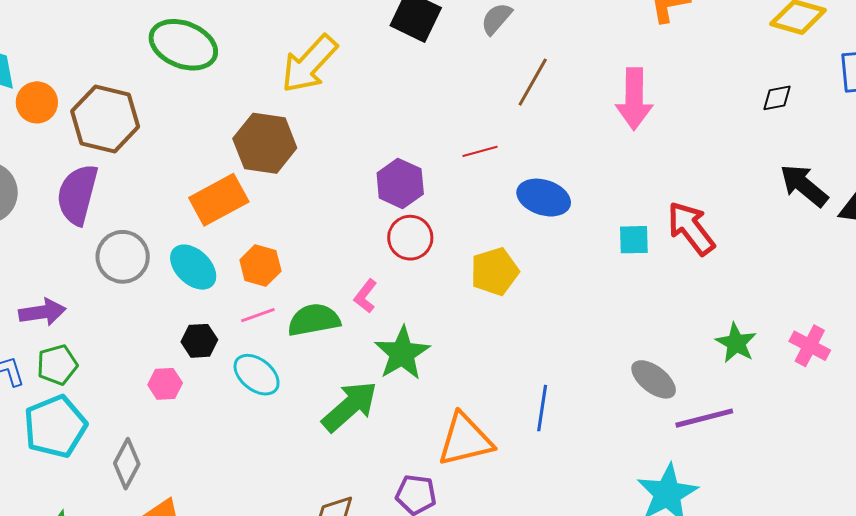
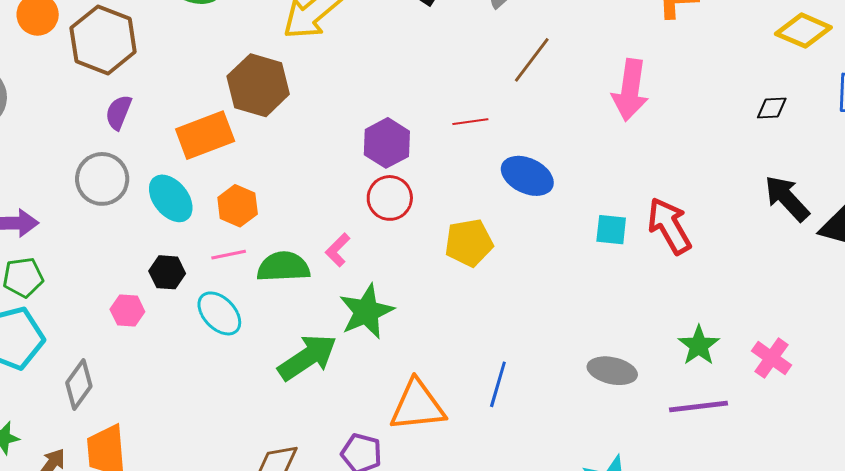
purple semicircle: (77, 194) -> (119, 112), moved, size x0.6
gray ellipse: (654, 379) -> (612, 371), turned -33
purple line: (704, 418) -> (698, 406), moved

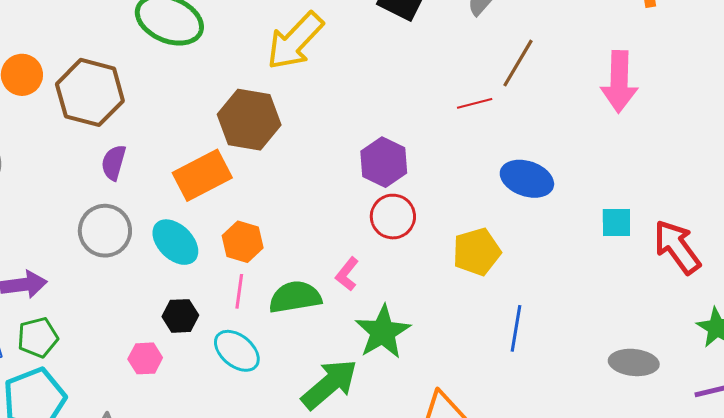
red line: (470, 122) -> (475, 103), moved
red arrow: (669, 226) -> (677, 247), moved
pink line: (229, 255) -> (239, 291), turned -64
blue line: (498, 384) -> (516, 328), moved

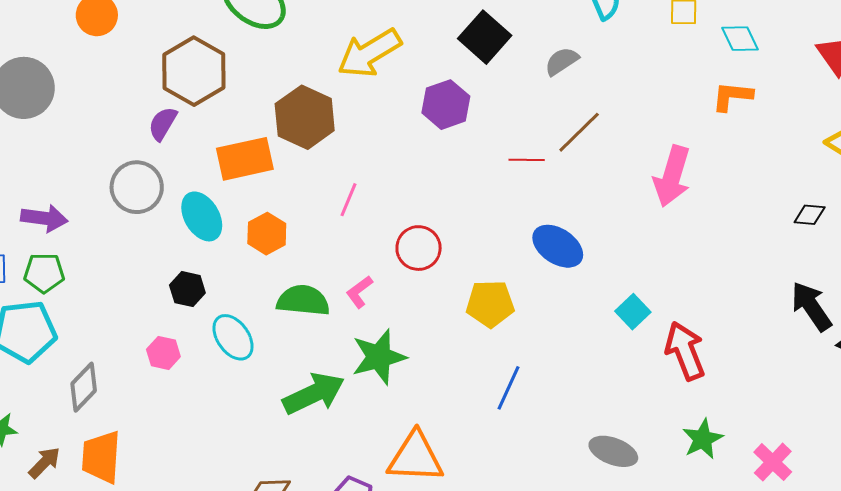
brown hexagon: (90, 92) -> (194, 71), moved
purple hexagon: (384, 162) -> (446, 105), moved
cyan square: (616, 222) -> (633, 312), turned 32
pink line: (239, 291) -> (349, 200), moved
pink hexagon: (145, 358) -> (163, 353), moved

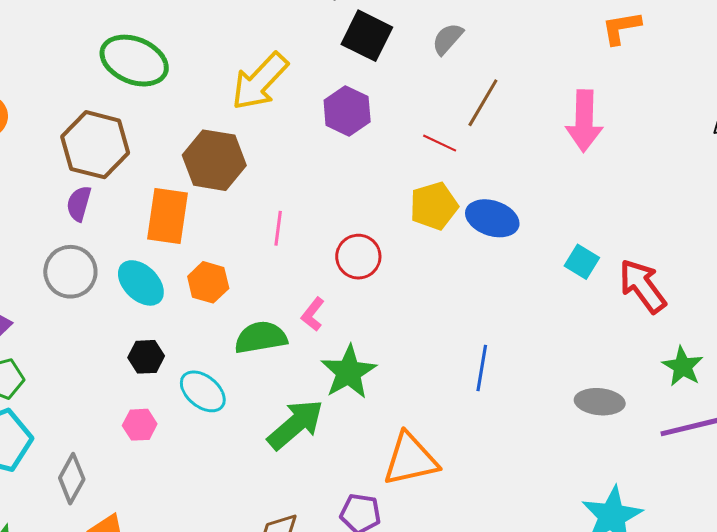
orange rectangle: (245, 159) -> (167, 216), turned -54
red line: (527, 160) -> (440, 143), turned 40
yellow pentagon: (490, 304) -> (434, 206), moved

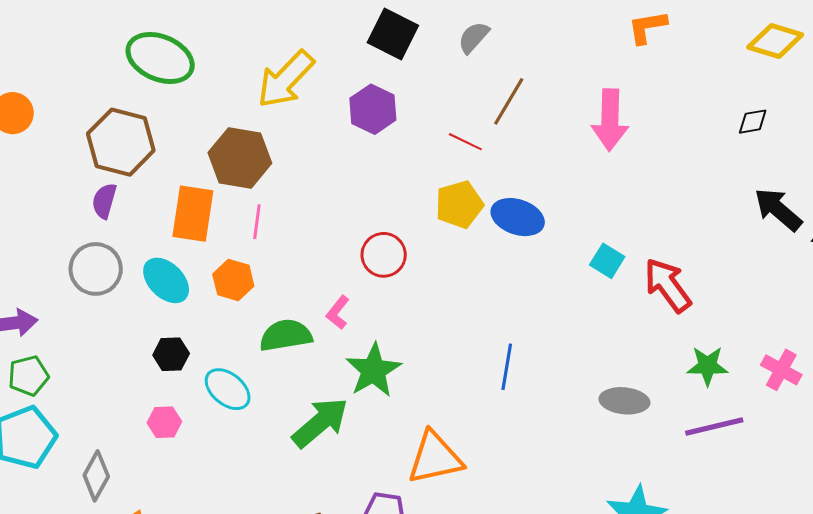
pink line: (278, 228) -> (257, 222), moved
green star: (683, 366) -> (707, 366), turned -30

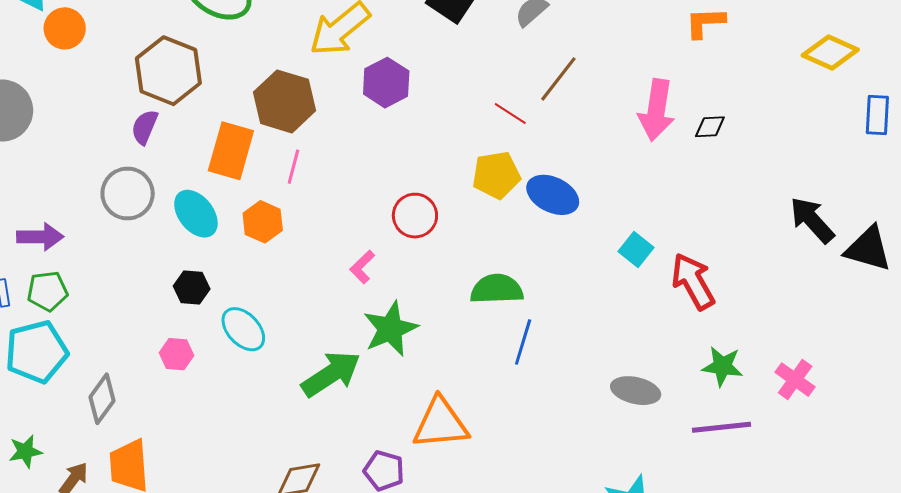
purple hexagon: (373, 109) -> (386, 83), moved
black diamond: (753, 122) -> (710, 127), moved
green semicircle: (286, 335) -> (497, 289), moved

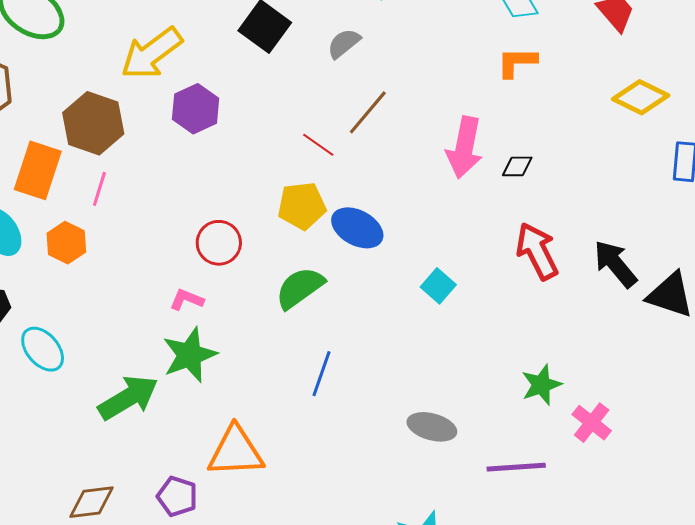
pink L-shape: (362, 267) -> (187, 300), moved, turned 64
red arrow: (693, 281) -> (537, 251), moved
green semicircle: (497, 289) -> (300, 288), moved, turned -36
green star: (722, 366) -> (541, 385), moved, turned -30

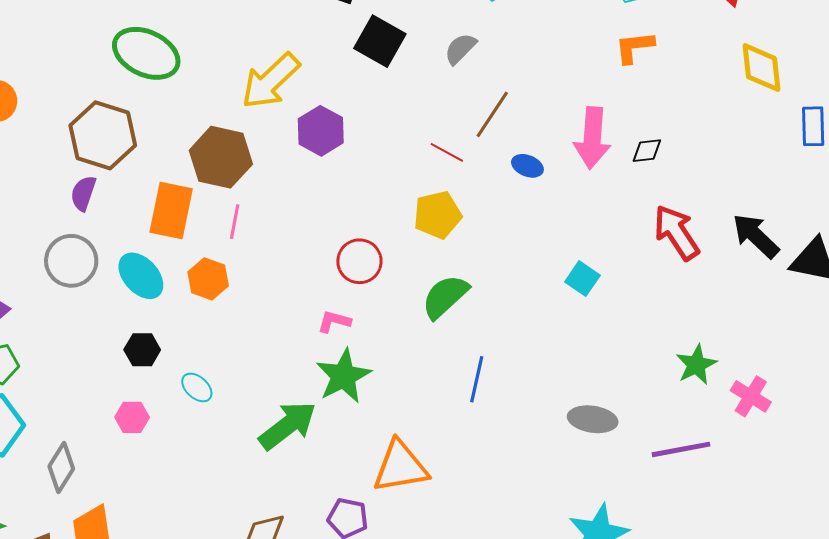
yellow diamond: (641, 97) -> (761, 68), turned 64
blue ellipse: (357, 228) -> (527, 166), moved, size x0.6
cyan ellipse: (43, 349) -> (197, 387), size x0.7

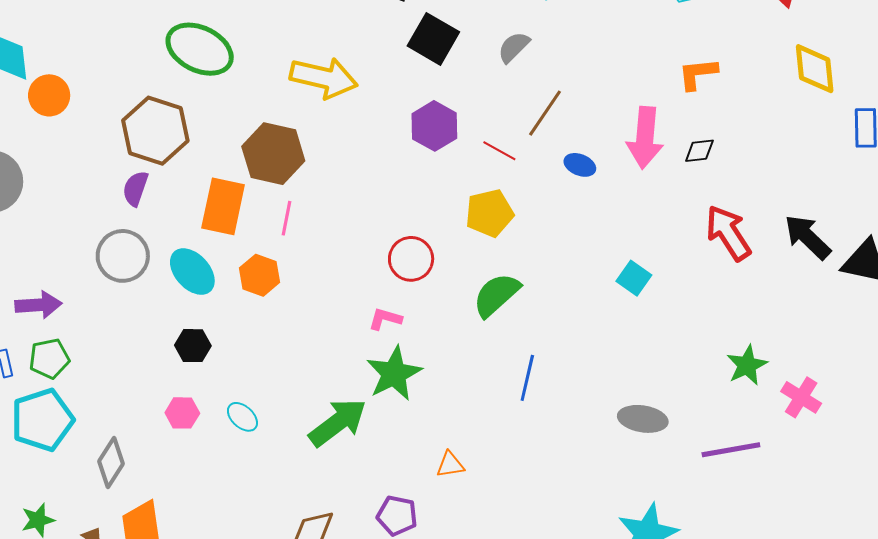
orange L-shape: (634, 47) -> (698, 74), moved
yellow arrow: (271, 81) -> (324, 78), turned -124
purple hexagon: (321, 131) -> (434, 126), moved
cyan ellipse: (197, 387) -> (242, 417), moved
orange triangle: (400, 467) -> (450, 465), size x0.5

